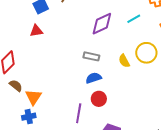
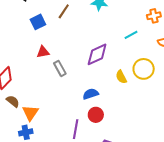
purple diamond: (102, 24) -> (97, 54), moved
red triangle: (36, 31) -> (43, 52), moved
gray rectangle: (91, 56) -> (60, 68), moved, turned 49

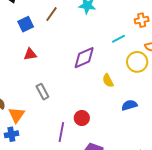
gray rectangle: (60, 68) -> (42, 92), moved
yellow circle: (144, 69) -> (137, 62), moved
blue semicircle: (91, 94) -> (129, 105), moved

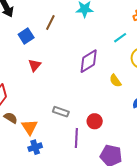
red triangle: (30, 54) -> (35, 65), turned -32
gray rectangle: (42, 92) -> (61, 112), moved, turned -35
blue cross: (11, 134) -> (35, 147), moved

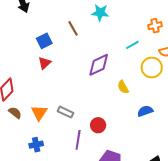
brown line: (50, 22) -> (73, 28), moved, turned -63
blue square: (26, 36) -> (44, 41), moved
orange triangle: (30, 127) -> (39, 113), moved

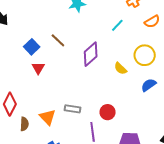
brown line: (73, 28) -> (58, 40), moved
yellow circle: (152, 67) -> (145, 55), moved
brown semicircle: (15, 113) -> (24, 124), turned 72

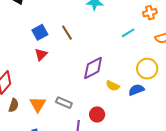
purple diamond: (91, 54) -> (93, 68), moved
yellow semicircle: (120, 68) -> (113, 86), moved, turned -32
blue semicircle: (149, 85) -> (136, 90), moved

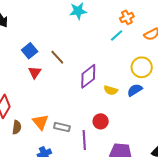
orange cross: (150, 13) -> (127, 17), moved
brown line: (67, 33) -> (57, 57), moved
gray rectangle: (64, 103) -> (62, 127), moved

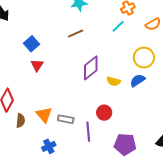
brown line: (57, 57) -> (76, 33), moved, turned -70

